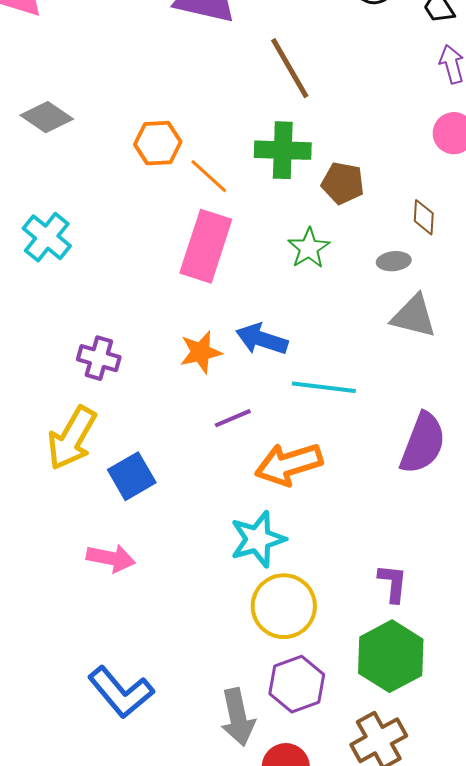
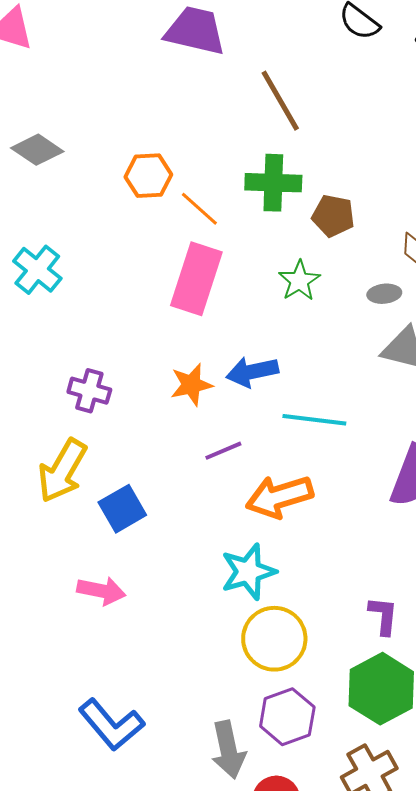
blue arrow: (262, 339) -> (252, 372), turned -30

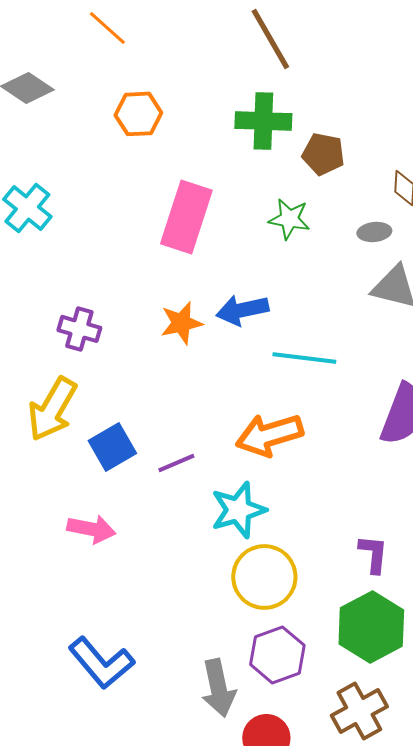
orange line: (199, 209) -> (107, 28), moved
green star: (299, 281) -> (289, 219), turned -30
purple line: (223, 451) -> (176, 463), moved

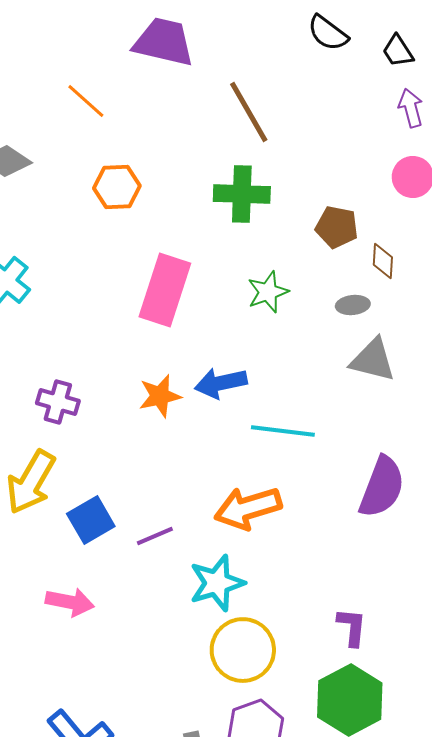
brown pentagon: (323, 154) -> (337, 227), moved
green star: (289, 219) -> (268, 292), turned -30

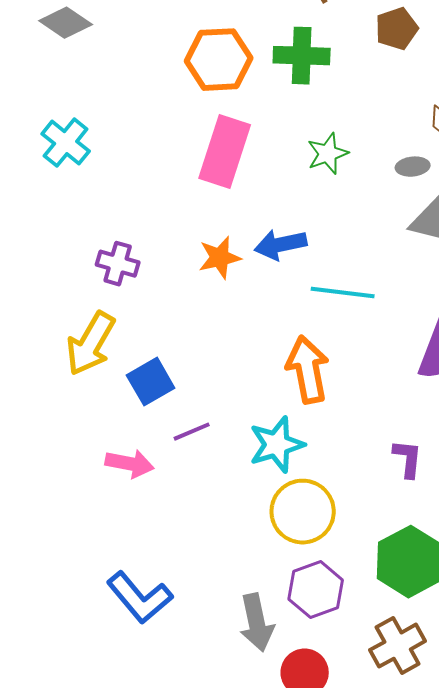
orange hexagon: (117, 187) -> (219, 60), moved, size x1.4
brown pentagon: (337, 227) -> (397, 29), moved, turned -30
orange arrow: (248, 508) -> (308, 370), turned 96
purple line: (155, 536) -> (192, 432), moved
purple L-shape: (352, 627) -> (408, 459), moved

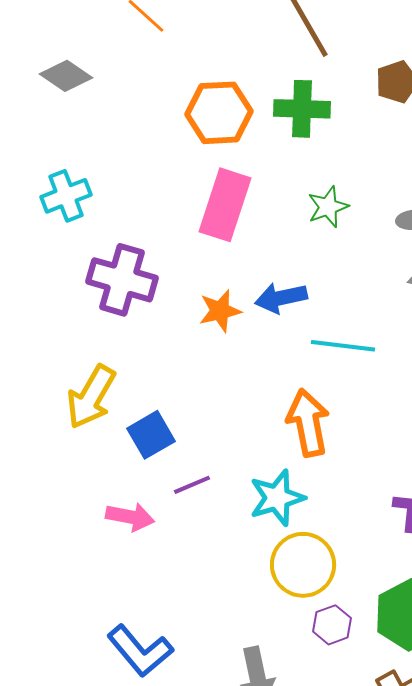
cyan cross: (66, 143) -> (66, 196), turned 30
purple cross: (118, 264) -> (122, 280), moved, size x1.6
purple hexagon: (316, 590) -> (332, 625), moved, size x0.7

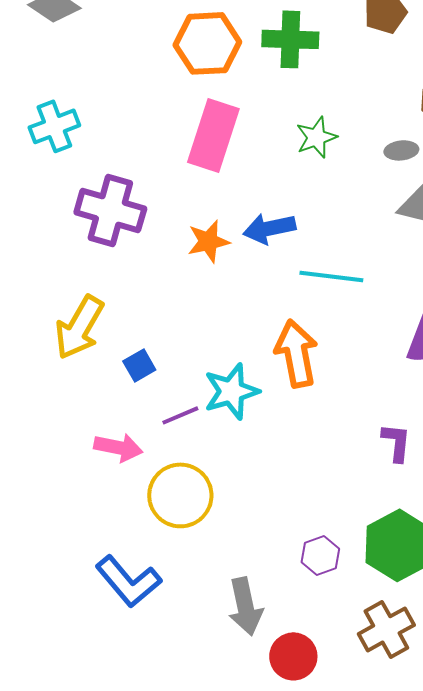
blue square: (151, 435) -> (139, 365), size x0.7
cyan star: (277, 498) -> (231, 391), moved
yellow circle: (303, 565) -> (180, 495), moved

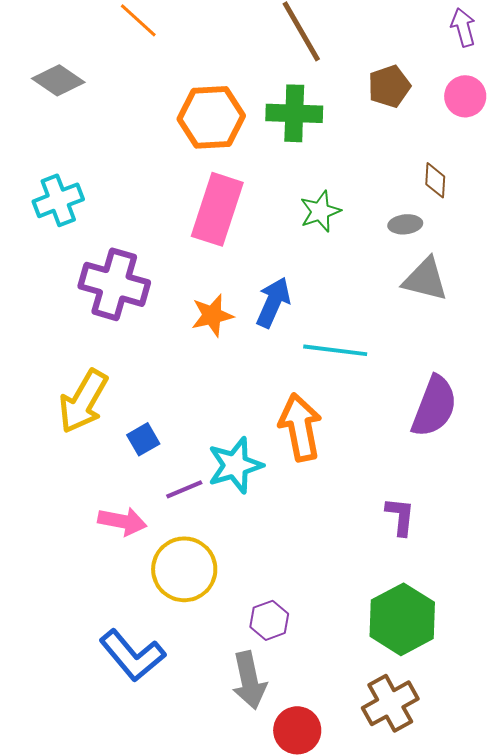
blue arrow: (269, 228) -> (273, 302), turned 126
purple hexagon: (320, 555) -> (269, 620), moved

